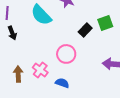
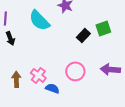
pink circle: (66, 54) -> (75, 71), moved
blue semicircle: (62, 83) -> (52, 88), moved

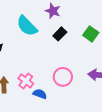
green square: (103, 28) -> (91, 34), turned -35
black rectangle: (83, 35) -> (60, 34), moved

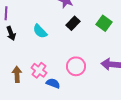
cyan semicircle: (27, 26) -> (40, 31), moved, size x0.7

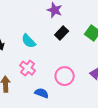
pink cross: (39, 70) -> (28, 68), moved

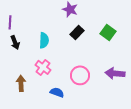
cyan semicircle: (29, 41) -> (44, 40), turned -133

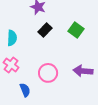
blue semicircle: (57, 92) -> (25, 90), turned 48

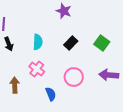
black rectangle: (45, 30) -> (71, 43), moved
green square: (76, 30) -> (102, 43), moved

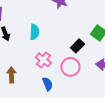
black rectangle: (71, 43) -> (77, 46), moved
pink cross: (37, 69) -> (43, 60), moved

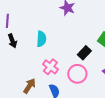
brown arrow: (11, 75) -> (29, 86), moved, turned 35

